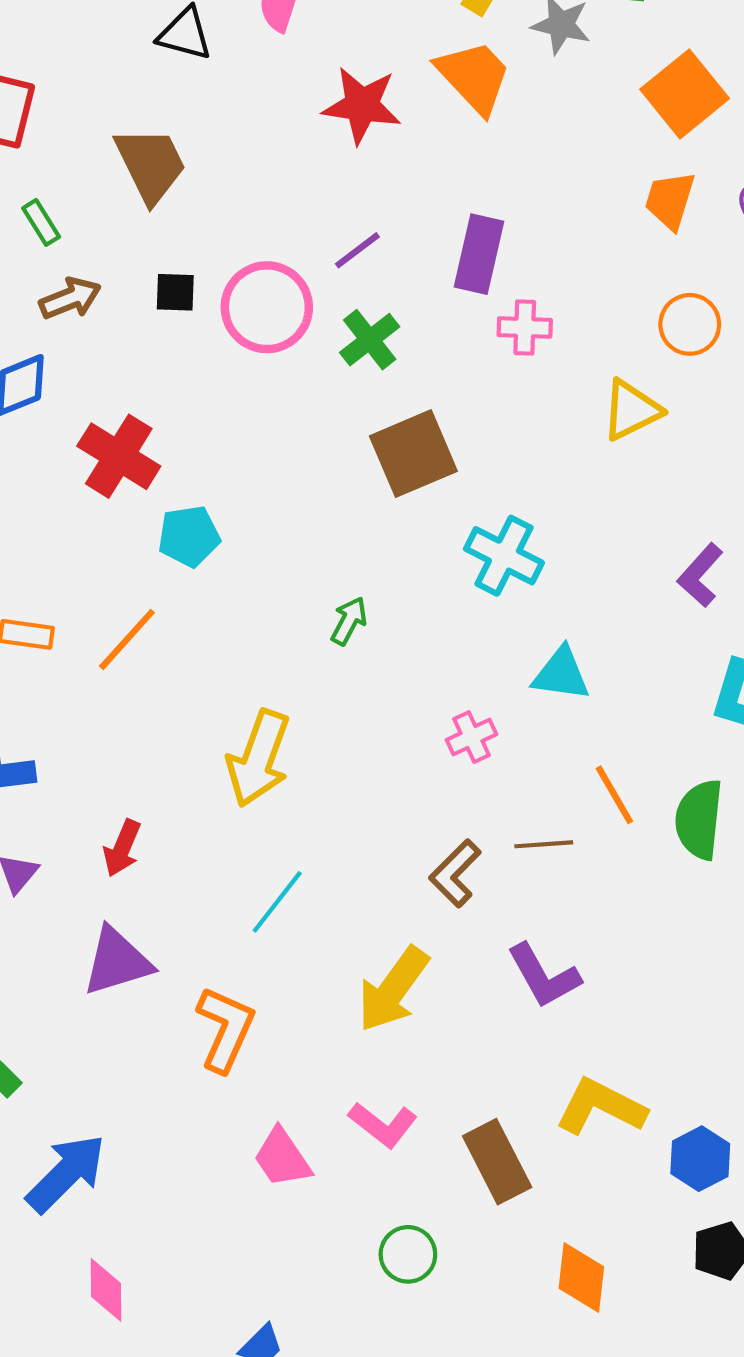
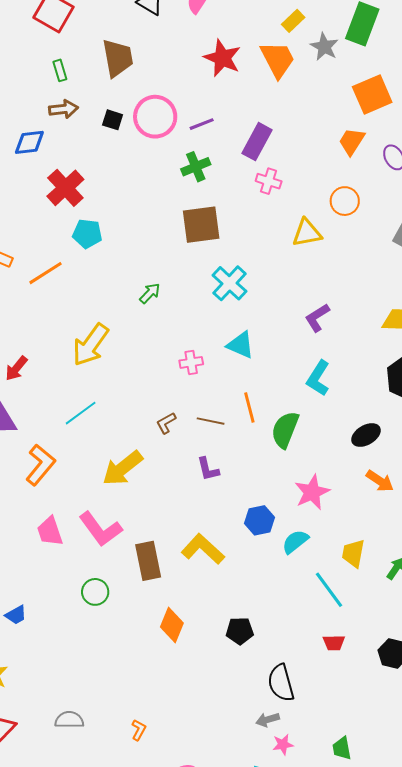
pink circle: (267, 307) -> (155, 117), moved
brown L-shape: (455, 873) -> (166, 423), size x0.7
purple L-shape: (544, 976) -> (208, 469), moved, size x0.7
pink L-shape: (383, 1125) -> (100, 529), size x1.4
blue hexagon: (700, 1159) -> (259, 520), moved

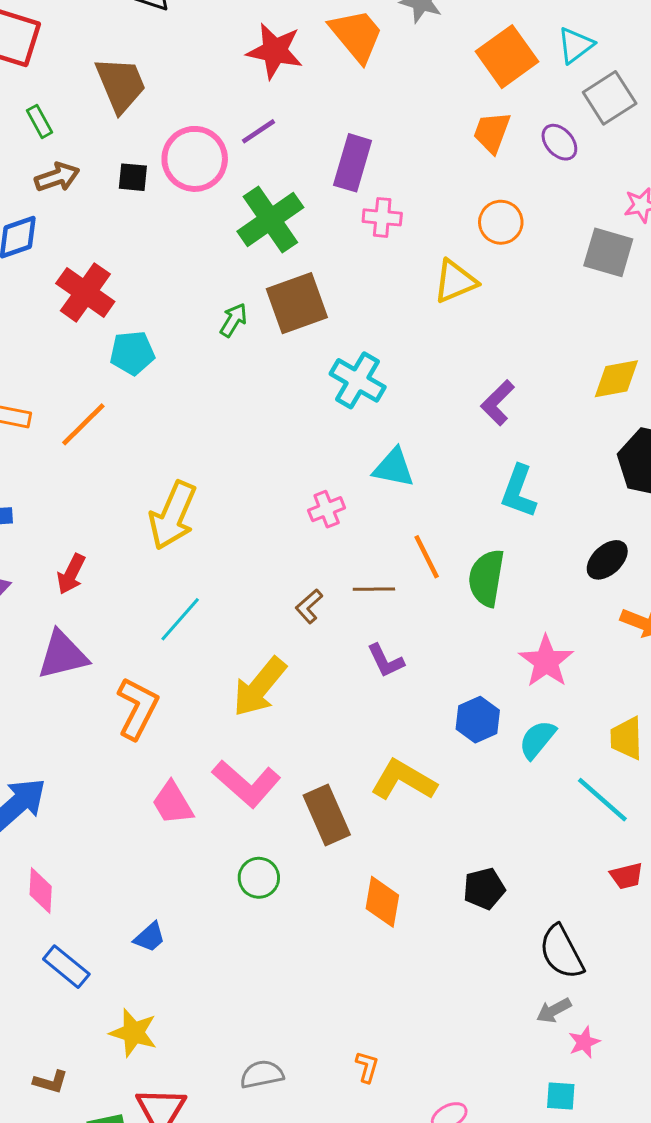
purple line: (202, 124) -> (259, 131), moved
green cross: (196, 167) -> (270, 219), size x1.5
green arrow: (150, 293) -> (233, 320), moved

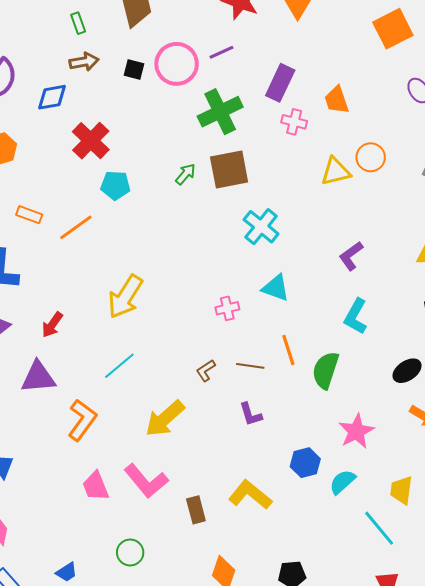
orange trapezoid: (492, 132) -> (337, 100), moved, turned -48
orange circle: (501, 222) -> (371, 157), moved
brown rectangle: (327, 815) -> (196, 510), size x0.7
green circle: (259, 878) -> (130, 553), moved

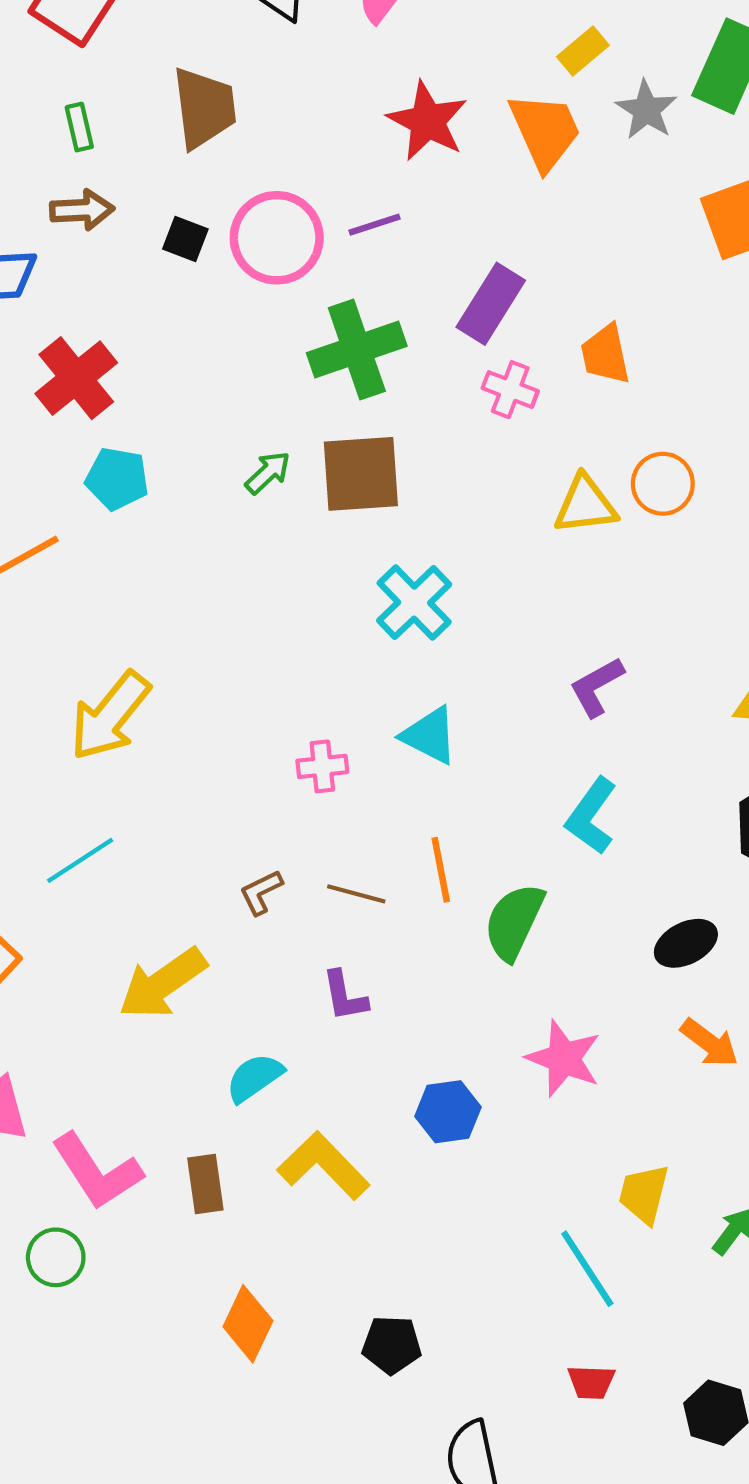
pink star: (356, 431) -> (564, 1058), turned -30
pink L-shape: (146, 481) -> (97, 1171), moved
cyan semicircle: (342, 482) -> (254, 1078), moved

